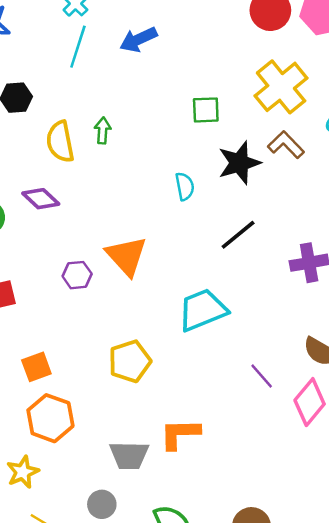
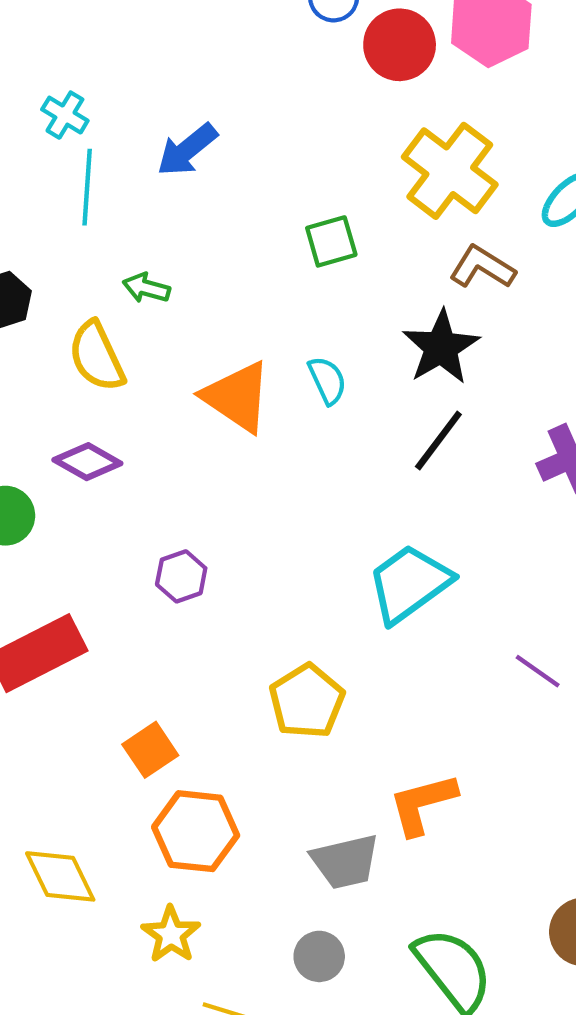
green arrow: (103, 131) -> (146, 288), moved, turned -65
black star: (239, 163) -> (441, 347), moved
orange triangle: (126, 256) -> (237, 397), moved

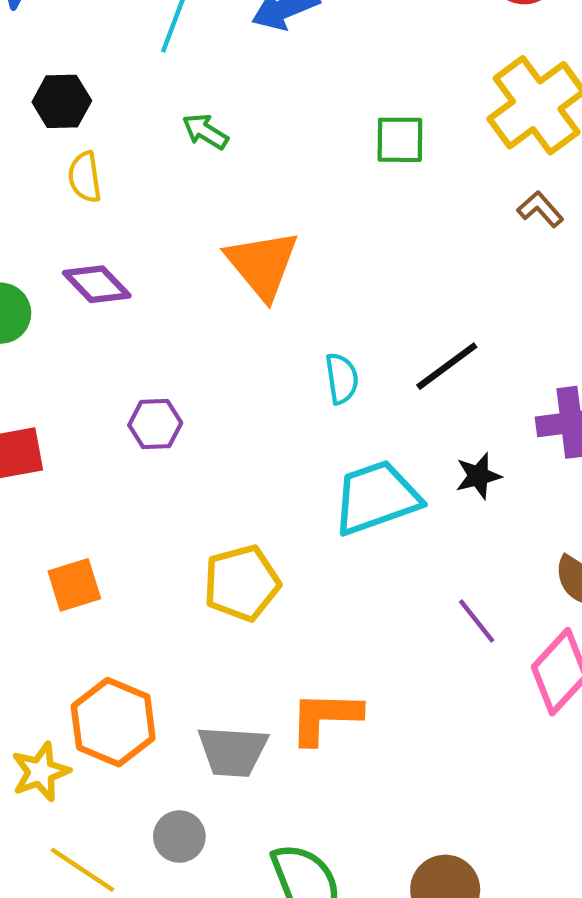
brown L-shape: (482, 267) -> (540, 209), size x0.7
black star: (441, 347) -> (478, 476), moved, size x0.6
yellow semicircle: (97, 356) -> (85, 177), moved, size x0.7
cyan semicircle: (327, 380) -> (342, 379), moved
orange hexagon: (196, 831) -> (113, 722), moved

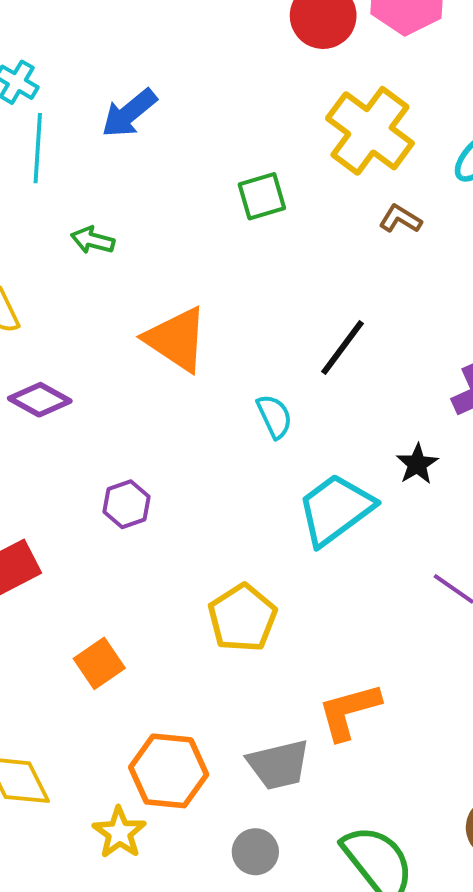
black line: (447, 366) -> (342, 348), moved

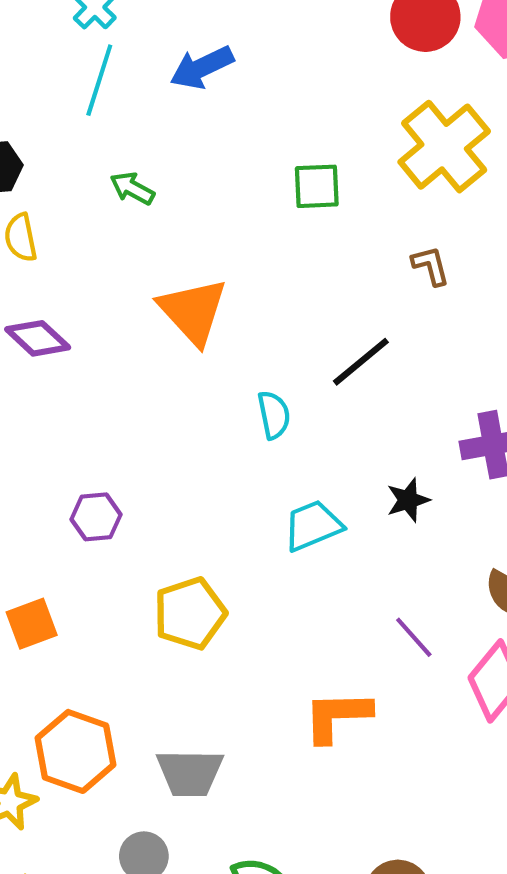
brown L-shape: (400, 219) -> (431, 266), moved, turned 30
purple hexagon: (126, 504) -> (96, 517), moved
cyan trapezoid: (335, 509) -> (313, 526), size x0.7
orange L-shape: (349, 711) -> (337, 716), moved

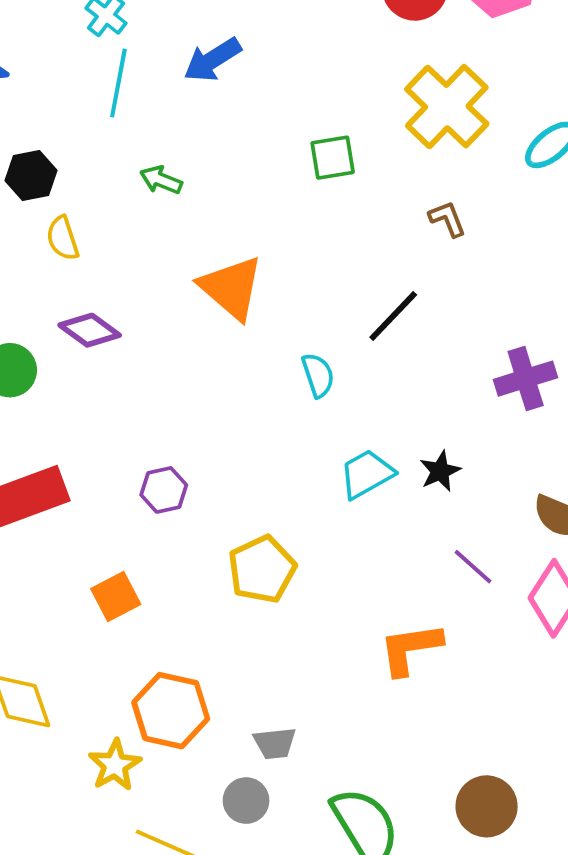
black star: (408, 500) -> (440, 471), moved
gray trapezoid: (190, 773) -> (275, 743), moved, size x0.7

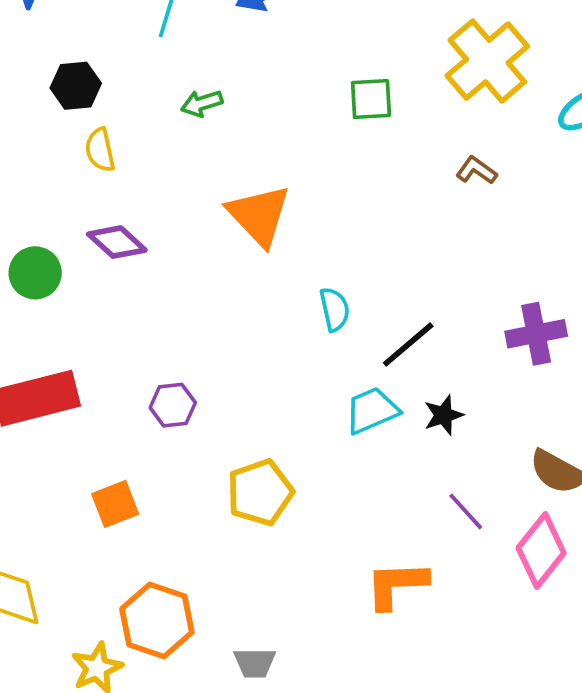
green arrow: (161, 180) -> (202, 103), turned -45
brown L-shape: (447, 219) -> (476, 170), turned -39
black line: (393, 316) -> (408, 344), moved

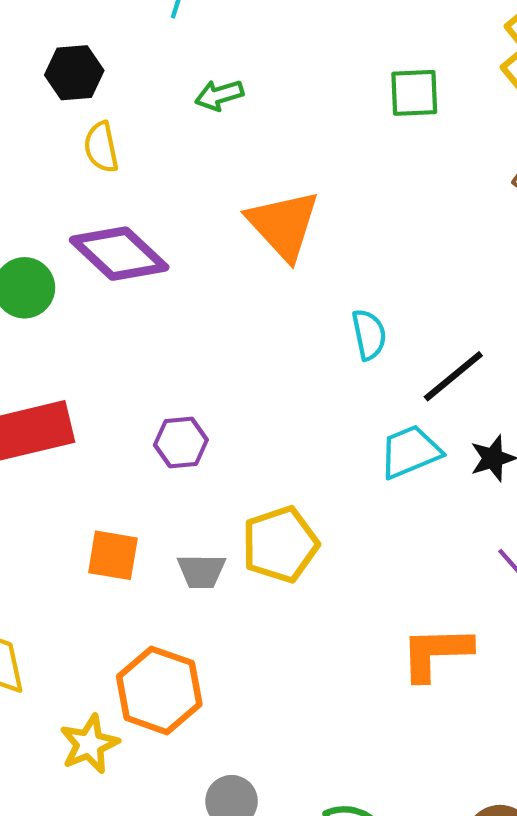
purple diamond: (117, 242) -> (119, 254), size x1.4
orange square: (115, 504) -> (113, 555), turned 30
gray trapezoid: (255, 663) -> (201, 571), moved

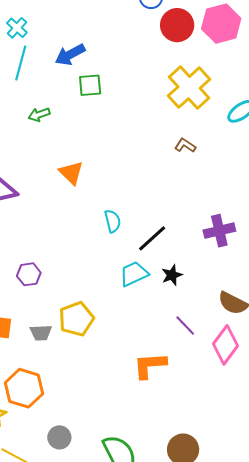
green square: (414, 93) -> (90, 85), moved
orange triangle: (283, 225) -> (71, 173), size x0.7

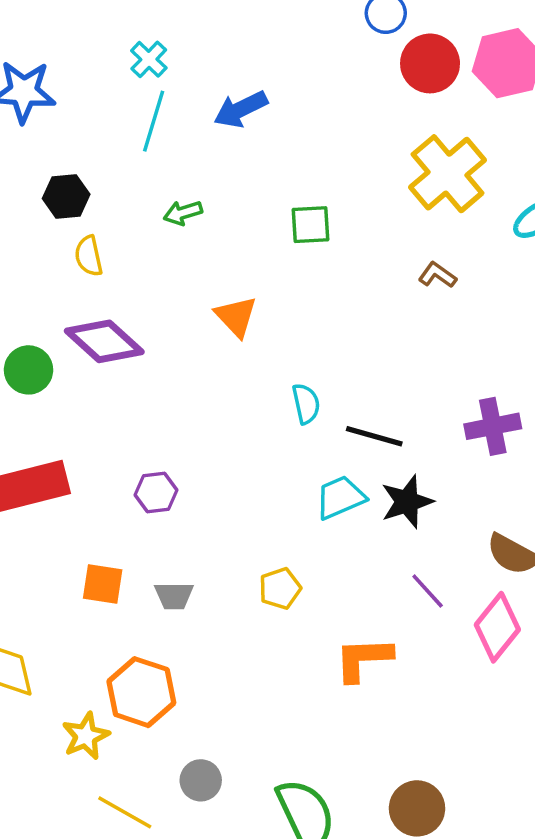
green square: (90, 85) -> (311, 225), moved
black line: (152, 238) -> (374, 436), turned 56
black star: (172, 275) -> (407, 502), size x1.4
yellow pentagon: (76, 319) -> (280, 588), moved, size x0.7

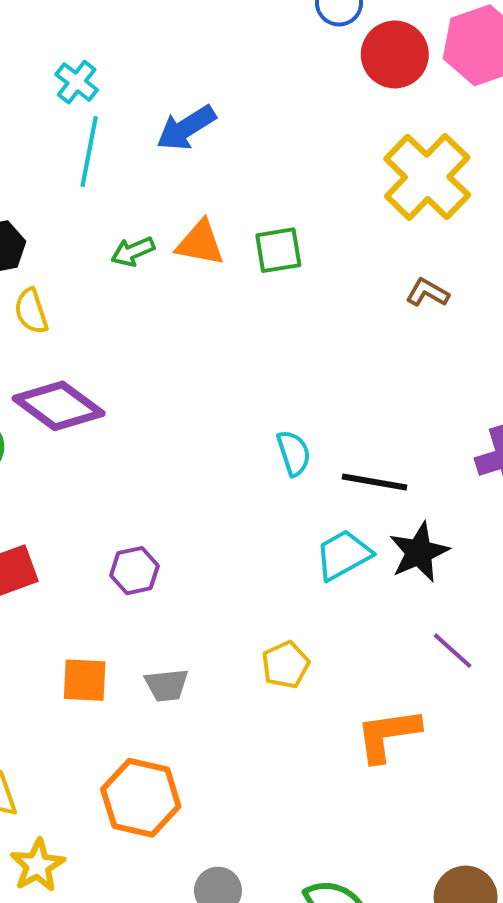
orange triangle: (236, 317) -> (200, 243), moved, turned -30
yellow star: (86, 736) -> (38, 865), moved

